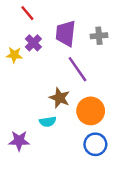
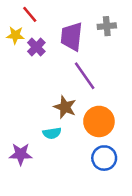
gray cross: (99, 36) -> (107, 26), moved
yellow star: (14, 55) -> (15, 35), moved

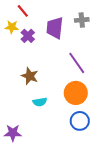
purple line: (85, 76) -> (77, 63), moved
brown star: (65, 107) -> (30, 76), moved
purple star: (21, 154) -> (13, 133), moved

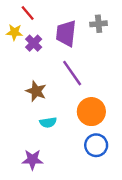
purple line: (77, 63) -> (72, 73), moved
purple star: (13, 133) -> (32, 160), moved

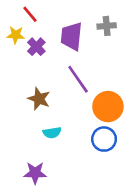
orange circle: (91, 112) -> (108, 107), moved
blue circle: (96, 145) -> (104, 139), moved

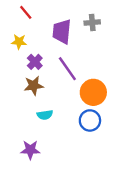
yellow star: (16, 35) -> (19, 42), moved
purple cross: (36, 47) -> (35, 62), moved
brown star: (39, 99) -> (34, 86), turned -30

